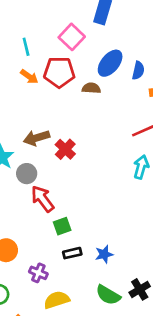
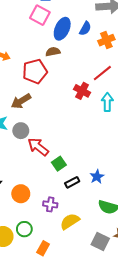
pink square: (72, 37) -> (40, 15), moved
blue semicircle: (138, 70) -> (85, 29), turned 32
red pentagon: (59, 72) -> (35, 71), moved
red cross: (65, 149) -> (82, 91), moved

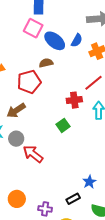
blue ellipse: (62, 29) -> (55, 41), turned -75
red cross: (82, 91) -> (74, 100), turned -35
green square: (59, 164) -> (63, 125), moved
black rectangle: (72, 182) -> (73, 199), moved

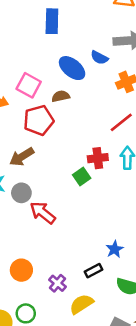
pink square: (33, 28) -> (29, 85), moved
blue semicircle: (77, 40) -> (99, 58), moved, turned 88
red cross: (74, 100) -> (98, 158), moved
purple cross: (45, 209) -> (57, 283), turned 32

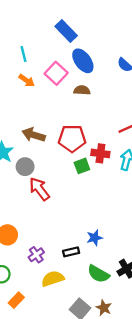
blue rectangle: (52, 21) -> (66, 31), moved, turned -60
blue ellipse: (72, 68) -> (83, 61), moved
red pentagon: (39, 120) -> (72, 138), moved
brown arrow: (22, 157) -> (34, 135), turned 35

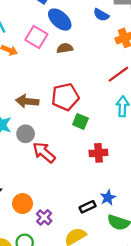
red cross: (100, 153) -> (98, 153), moved
green square: (82, 166) -> (80, 121), turned -35
blue star: (95, 238) -> (108, 198), moved
purple cross: (36, 255) -> (44, 217), moved

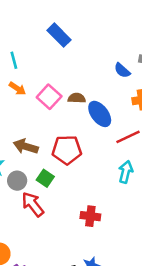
blue ellipse: (60, 20) -> (100, 114), moved
pink square: (36, 37) -> (49, 97), moved
green square: (80, 121) -> (45, 178), moved

